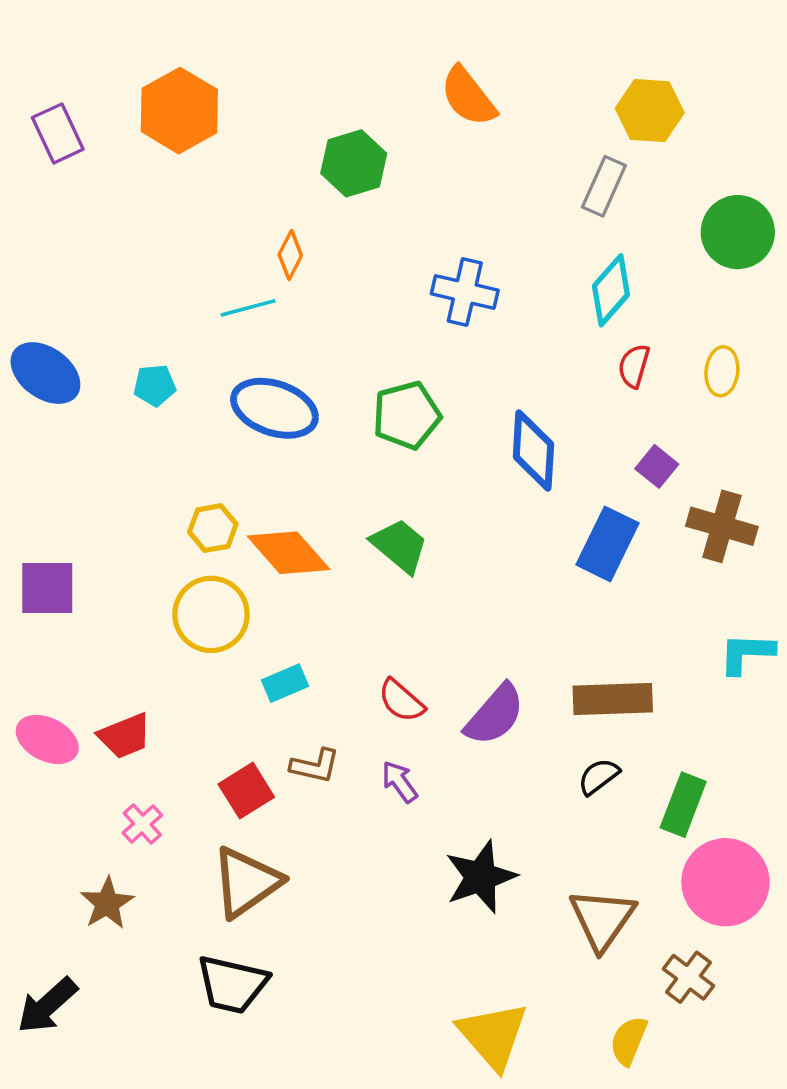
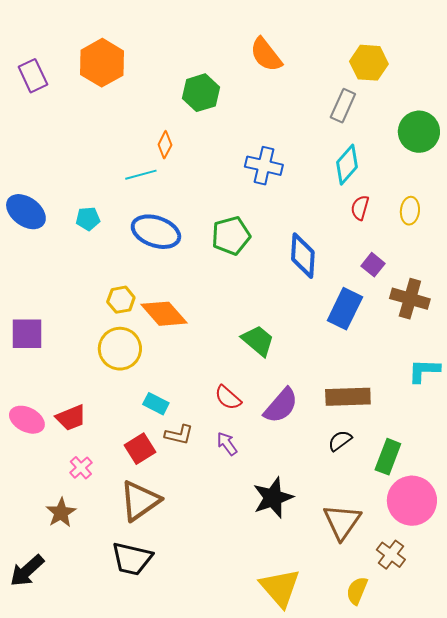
green trapezoid: (400, 546) -> (258, 341), moved
cyan rectangle: (285, 683) -> (156, 404), moved, turned 50

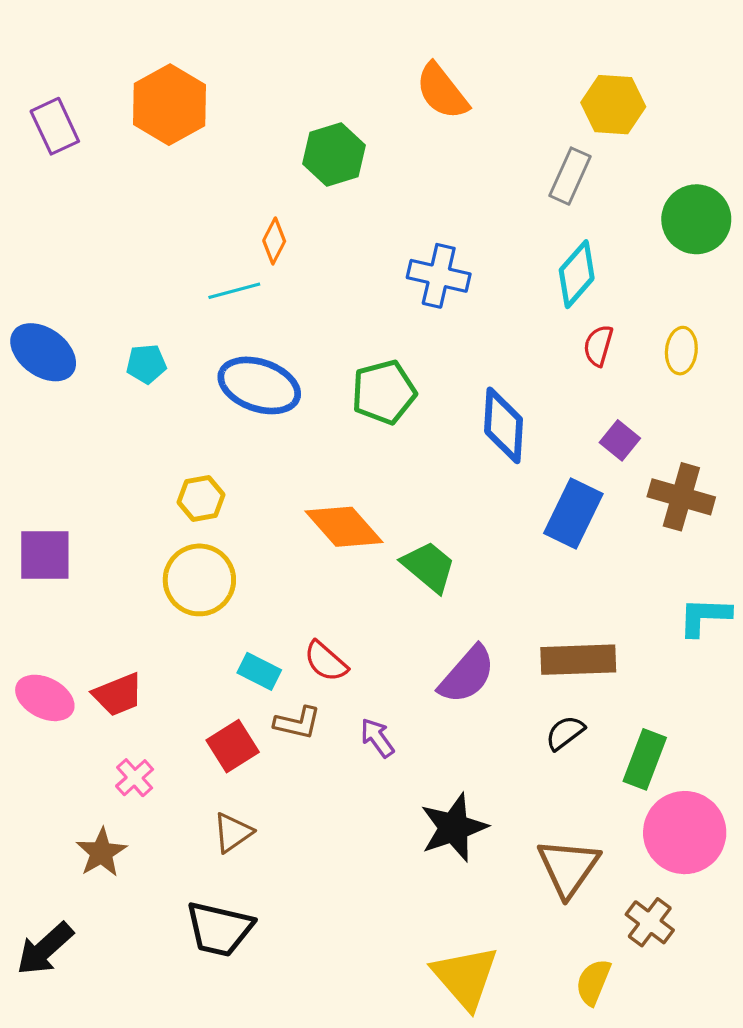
orange diamond: (164, 314) -> (344, 527), moved
red semicircle: (228, 398) -> (326, 661), moved
brown triangle: (140, 501) -> (233, 833), size x0.6

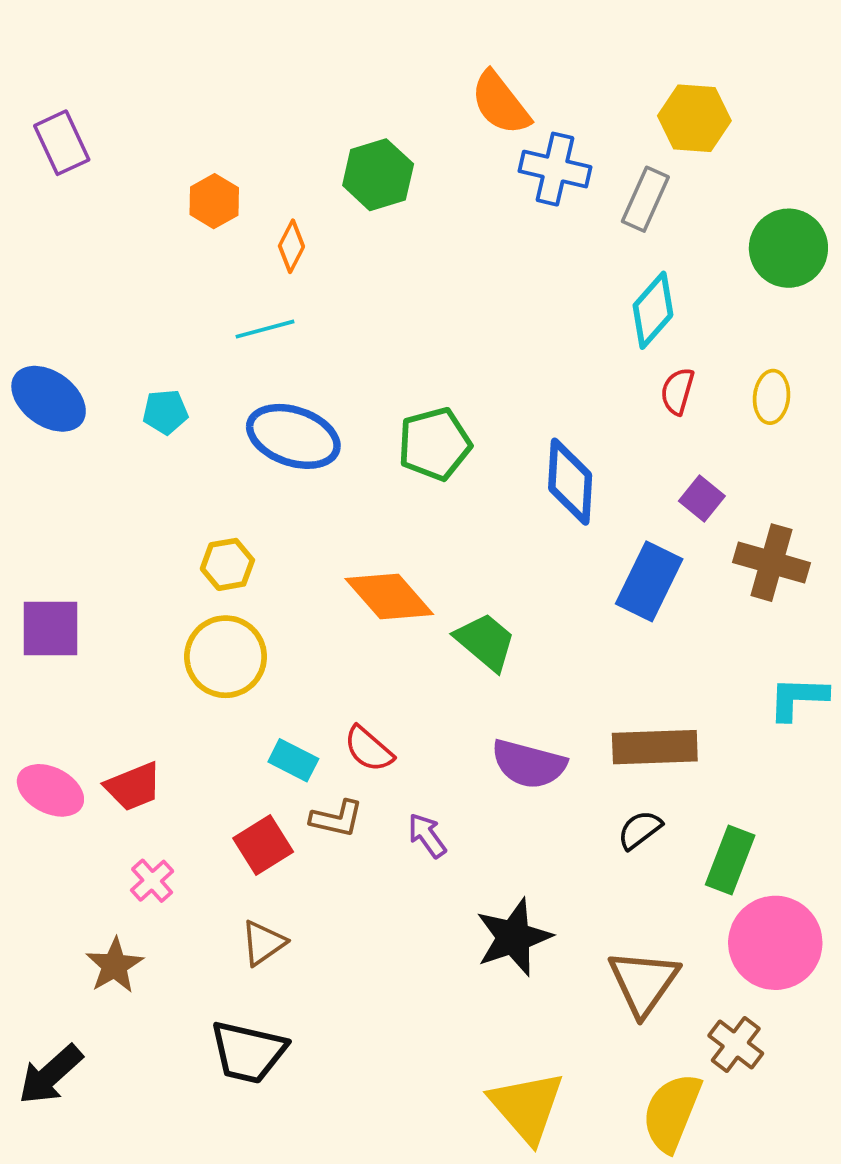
orange hexagon: (169, 105) -> (214, 201), moved, size x0.6
orange diamond: (274, 241) -> (291, 246), moved
blue cross: (439, 276) -> (555, 169), moved
purple semicircle: (467, 675) -> (529, 764), turned 64
yellow semicircle: (593, 982) -> (672, 1112), size x1.5

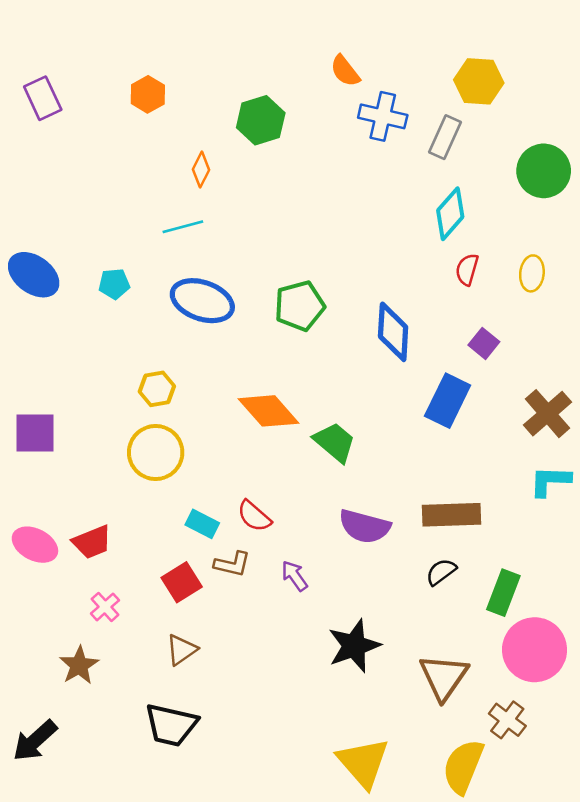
orange semicircle: (500, 103) -> (345, 71), size x0.7
orange hexagon: (214, 201) -> (148, 94), moved
brown cross: (772, 563) -> (548, 414), moved, turned 33

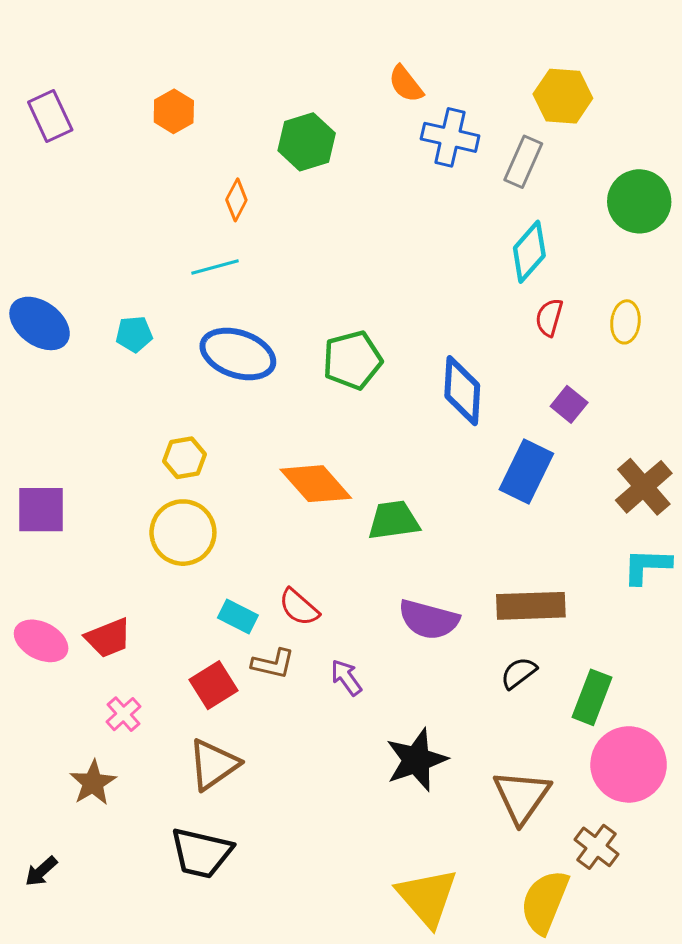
green trapezoid: (335, 442) -> (394, 520), turned -48
brown triangle: (182, 650) -> (213, 764), size x1.4
black arrow: (35, 741) -> (41, 871), size x0.6

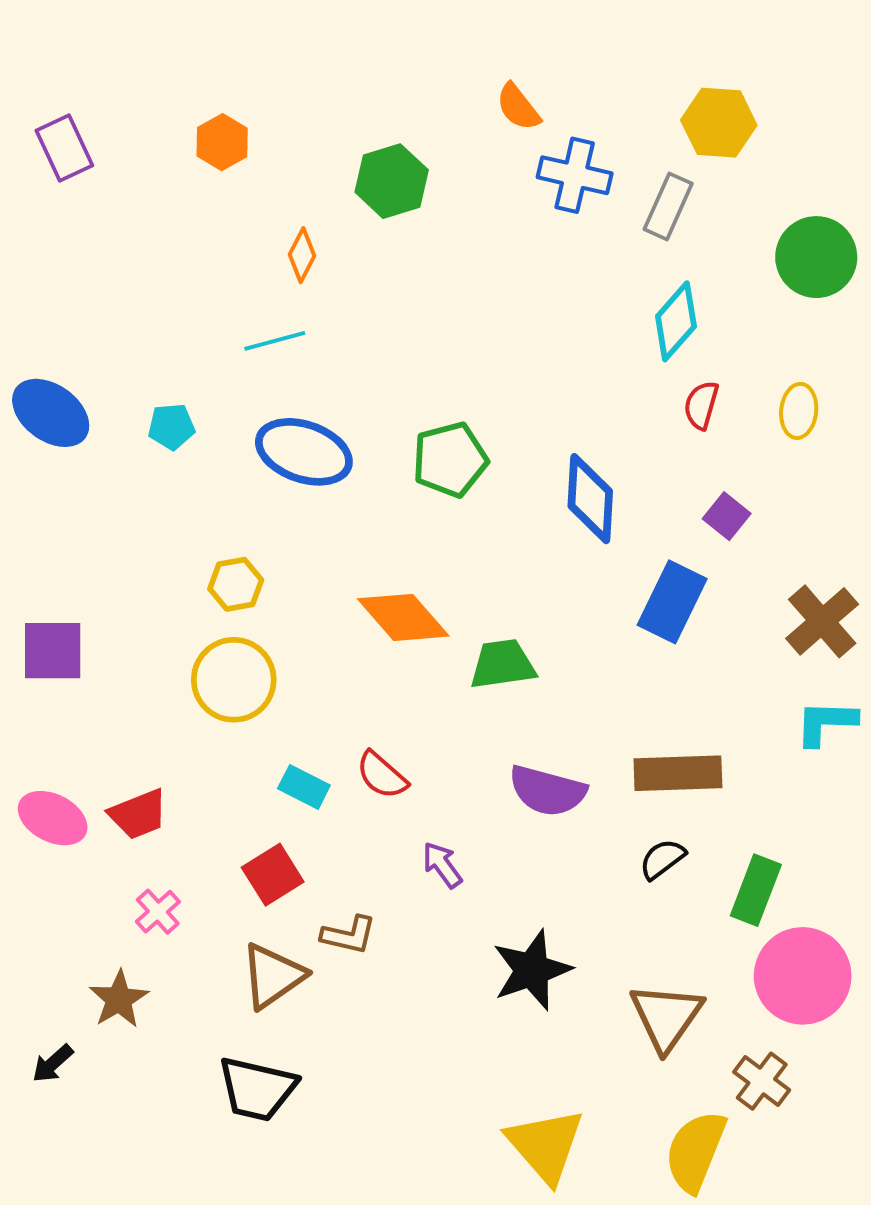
brown L-shape: (273, 664) -> (349, 935), moved
black arrow: (41, 871) -> (53, 1064), moved

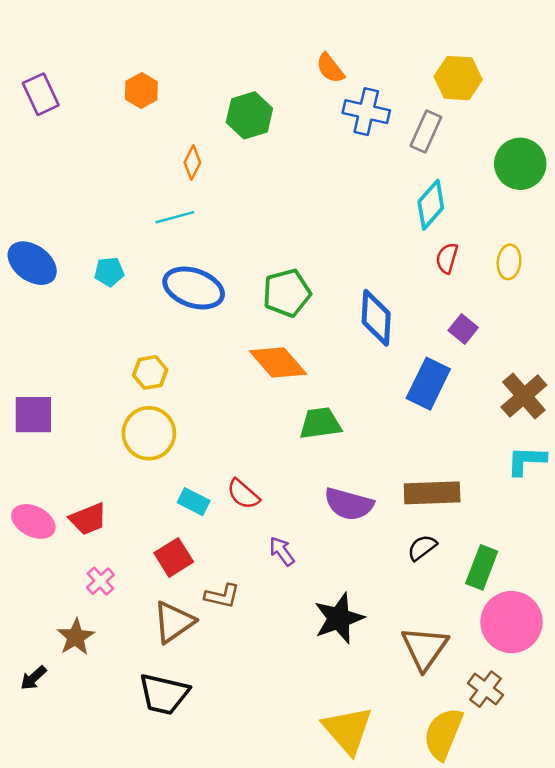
orange diamond: (403, 617) -> (278, 362), moved

